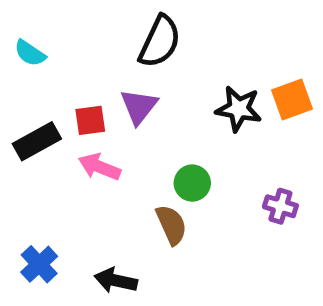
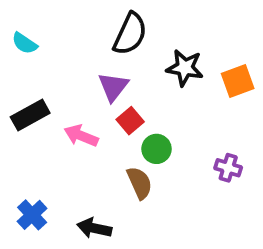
black star: (239, 109) -> (185, 68), moved
red square: (90, 120) -> (130, 121), moved, turned -32

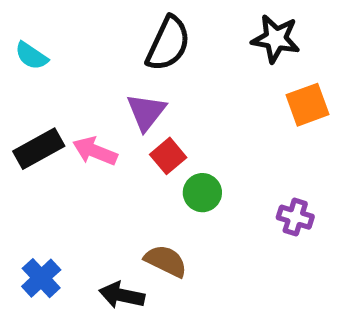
black star: (185, 68) -> (276, 39), moved
pink arrow: (81, 136) -> (95, 151), moved
brown semicircle: (140, 183) -> (166, 261), moved, turned -40

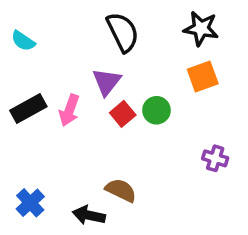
black semicircle: (168, 44) -> (123, 32), turned -51
orange square: (307, 105) -> (203, 76), moved
pink arrow: (95, 151) -> (69, 110), turned -92
green circle: (202, 193) -> (156, 110), moved

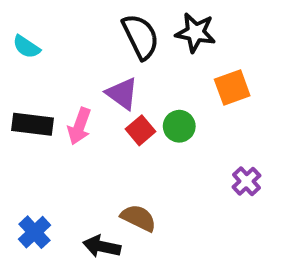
black star: (201, 28) -> (196, 32), moved
purple triangle: (107, 82) -> (122, 94), turned -32
black rectangle: (28, 109) -> (32, 124), turned 36
purple cross: (215, 158) -> (246, 181), turned 30

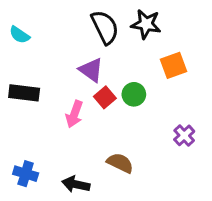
pink arrow: (79, 126) -> (74, 114), moved
brown semicircle: (138, 218) -> (120, 163), moved
blue cross: (35, 232) -> (26, 174), turned -30

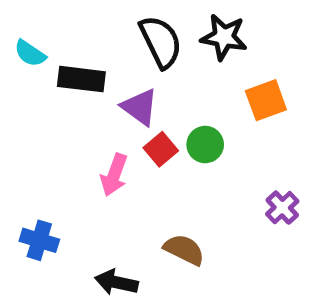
black rectangle: (24, 93) -> (81, 79), moved
blue cross: (26, 174) -> (39, 240), moved

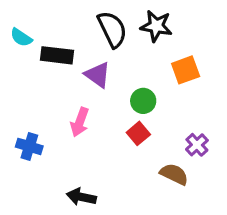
red square: (161, 149) -> (138, 133), moved
blue cross: (39, 240) -> (29, 146), moved
brown semicircle: (184, 250) -> (174, 174), moved

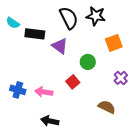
pink arrow: (80, 122) -> (44, 92), moved, turned 78
red square: (138, 133) -> (73, 82), moved
purple cross: (197, 145) -> (121, 78), moved

